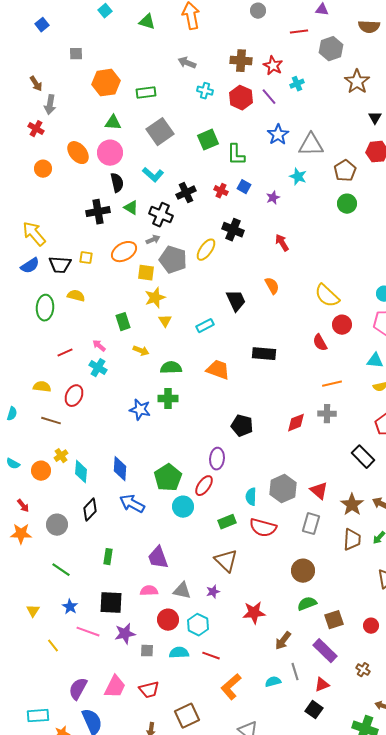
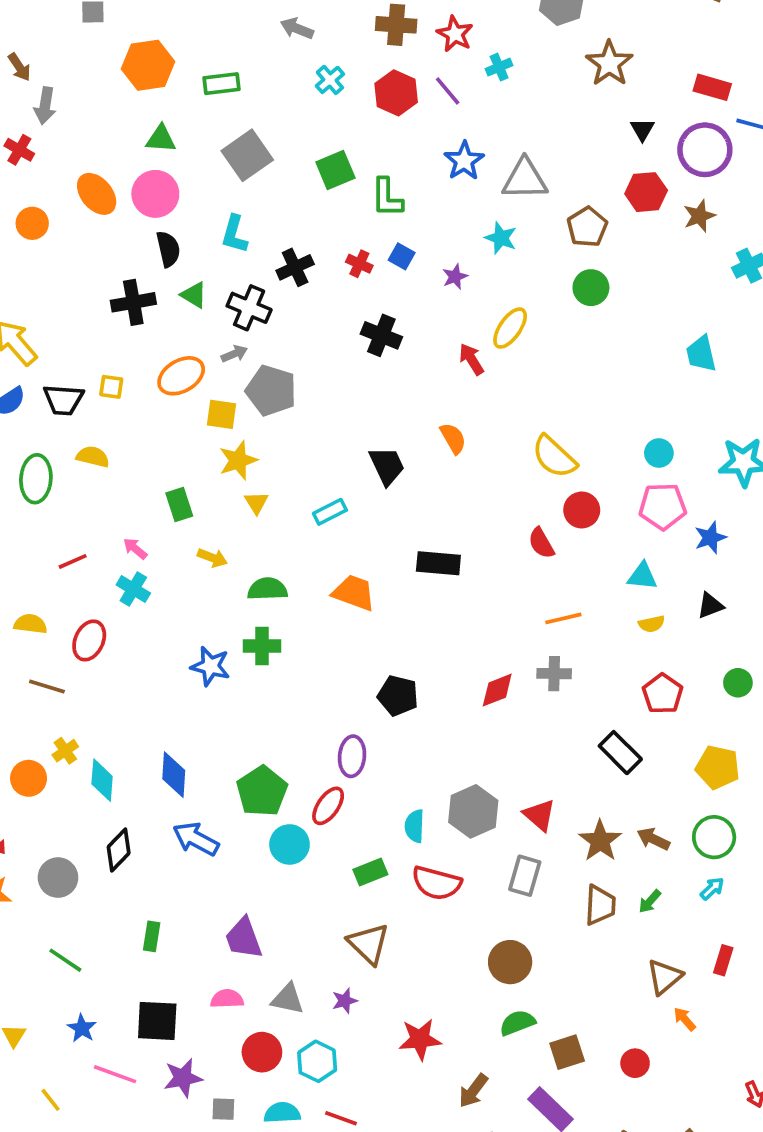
cyan cross: (205, 91) -> (330, 80), turned 35
cyan L-shape: (153, 175) -> (234, 234), turned 65
yellow ellipse: (206, 250) -> (510, 328), moved

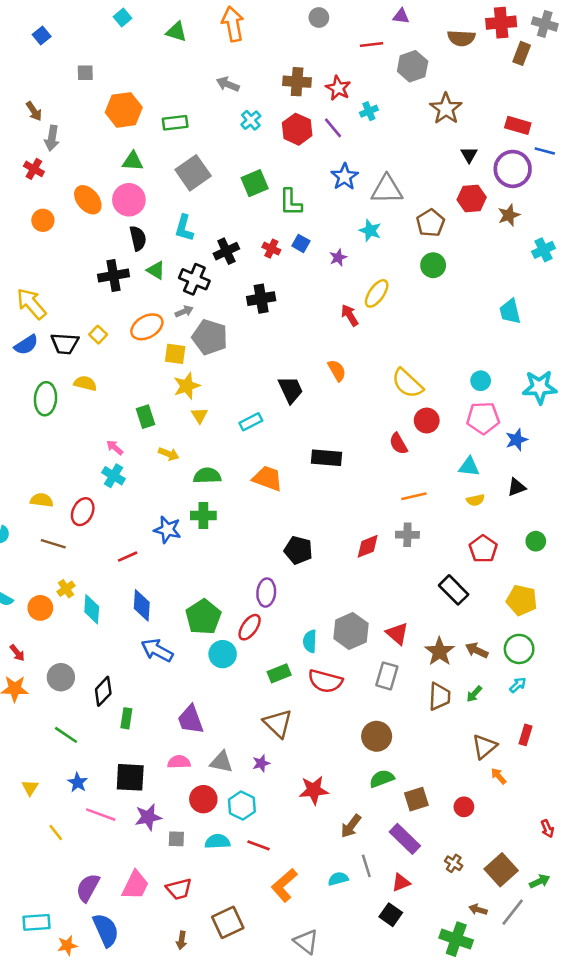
black cross: (381, 335) -> (261, 299), moved, turned -32
yellow square: (111, 387) -> (98, 335), turned 36
red line: (73, 561) -> (128, 557), moved
black diamond: (119, 850) -> (103, 691), moved

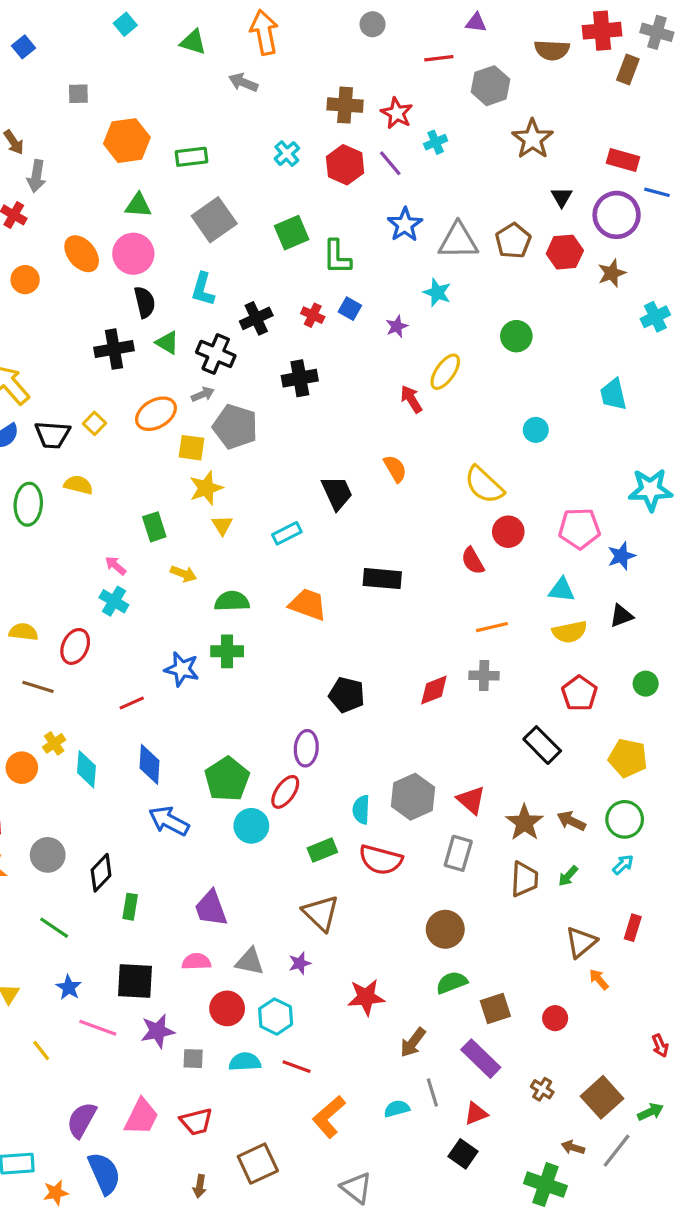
gray arrow: (228, 84) -> (243, 82), moved
brown pentagon: (431, 223) -> (513, 241), moved
cyan circle: (481, 381) -> (536, 430), moved
yellow semicircle: (475, 500) -> (570, 632), size x1.5

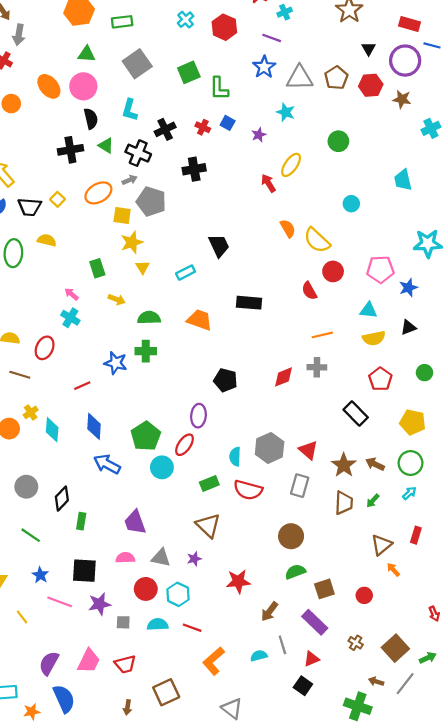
purple line: (390, 163) -> (272, 38), moved, turned -30
brown star: (612, 273) -> (402, 99), turned 30
orange semicircle: (395, 469) -> (288, 228), moved

